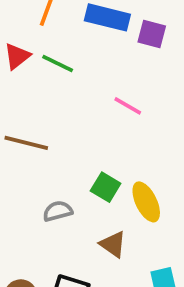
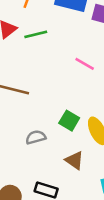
green line: (58, 64) -> (36, 34), turned -40

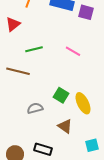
green line: (36, 34) -> (34, 49), moved

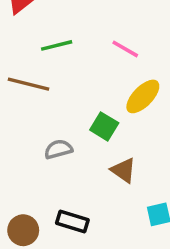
yellow ellipse: (83, 103) -> (143, 96), moved, turned 70
brown triangle: (65, 126) -> (124, 170), moved

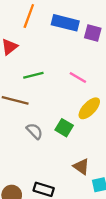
gray semicircle: (58, 149) -> (35, 131), moved, turned 60
brown triangle: (124, 170) -> (81, 166), moved

